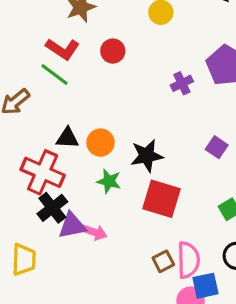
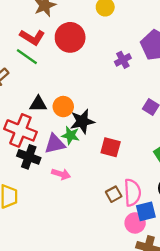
red circle: (113, 51) -> (70, 37), size x1.6
black star: (147, 156) -> (82, 121), moved
red square: (162, 199) -> (111, 147), size x0.7
black cross: (52, 208) -> (29, 157), turned -30
purple triangle: (72, 226) -> (55, 144), moved

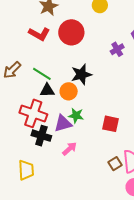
green line: (27, 57) -> (42, 74), moved
black star: (82, 121) -> (81, 74), moved
pink arrow: (61, 174) -> (70, 149), turned -56

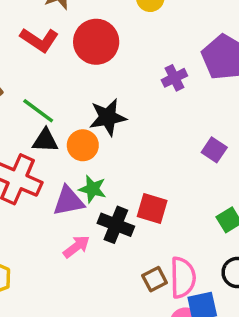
black cross: (41, 136) -> (116, 225), moved

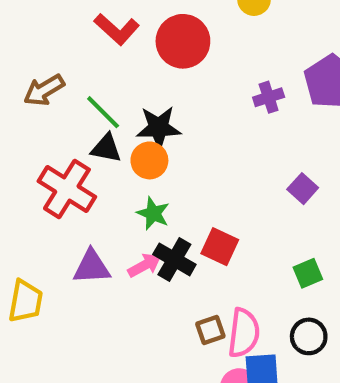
black star: (108, 117) -> (159, 128), moved
purple triangle: (68, 201) -> (92, 267), moved
pink arrow: (76, 247) -> (144, 265), moved

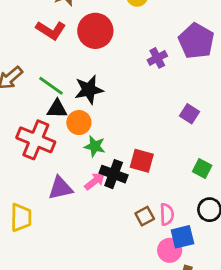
orange circle: (149, 160) -> (79, 123), moved
green square: (308, 273) -> (202, 168), turned -30
pink semicircle: (244, 333) -> (167, 214), size x0.7

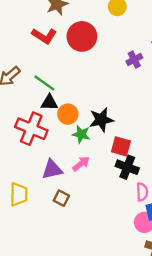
black star: (89, 90) -> (101, 120), moved
black cross: (114, 174) -> (127, 167), moved
brown square: (145, 216) -> (61, 198), moved, turned -35

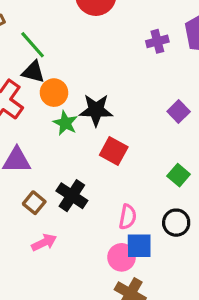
pink arrow: (81, 164) -> (44, 242), moved
black cross: (127, 167) -> (72, 196), moved
brown square: (61, 198) -> (34, 203), moved

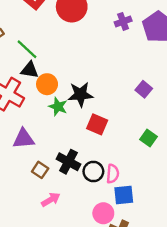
purple cross: (157, 41) -> (123, 21), moved
black circle: (176, 223) -> (93, 171), moved
pink circle: (121, 257) -> (103, 213), moved

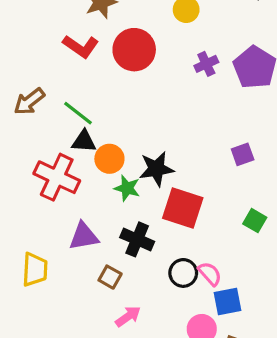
purple square: (144, 89) -> (243, 154), turned 35
red square: (97, 124) -> (183, 208), size x1.4
black cross: (68, 162) -> (137, 239), moved
pink semicircle: (113, 174) -> (210, 274), turned -42

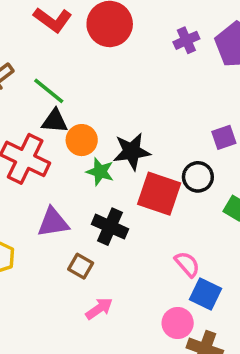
black circle: (183, 273) -> (198, 177), moved
blue square: (227, 301) -> (205, 294), turned 36

